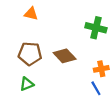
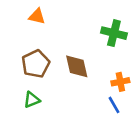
brown pentagon: (30, 54) -> (36, 64), turned -30
brown diamond: (65, 56) -> (77, 66), turned 30

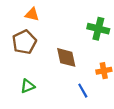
brown pentagon: (36, 64) -> (24, 42), moved
blue line: (114, 105) -> (83, 91), moved

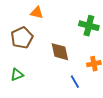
orange triangle: (32, 14) -> (37, 13), moved
green triangle: (28, 86) -> (17, 75), moved

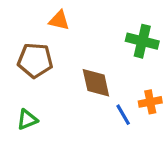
brown pentagon: (22, 38) -> (35, 60), turned 30
blue line: (75, 82) -> (123, 115), moved

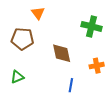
orange triangle: (59, 20) -> (38, 13), turned 40
blue line: (123, 115) -> (71, 85), moved, turned 40

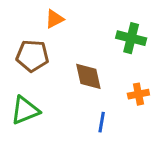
orange triangle: (38, 13) -> (54, 19), turned 40
green triangle: (17, 77) -> (25, 110), size x1.5

